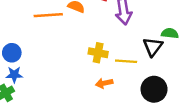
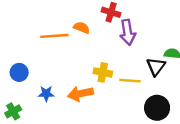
blue star: (14, 75) -> (46, 94), moved
orange arrow: (104, 83) -> (80, 94), moved, size x1.5

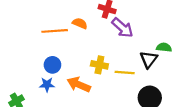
purple arrow: (128, 32) -> (122, 28), turned -40
blue circle: (19, 72) -> (52, 65), moved
orange arrow: (80, 94) -> (79, 85), turned 35

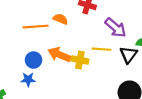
purple arrow: (122, 28) -> (116, 28), moved
yellow line: (125, 73) -> (101, 49), moved
orange arrow: (79, 85) -> (59, 55), moved

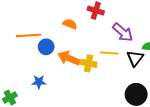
orange line: (36, 27) -> (29, 35), moved
blue circle: (33, 60) -> (46, 47), moved

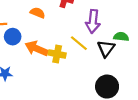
purple arrow: (123, 32) -> (93, 21), turned 55
yellow line: (109, 53) -> (79, 43), turned 36

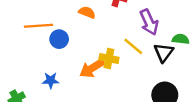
purple arrow: (93, 21) -> (149, 22), turned -30
orange arrow: (36, 49) -> (92, 68), moved, turned -55

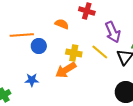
yellow cross: (109, 59) -> (74, 53), moved

